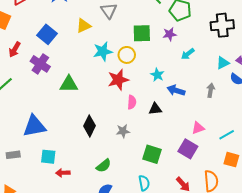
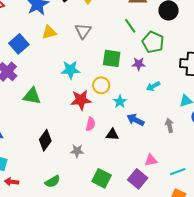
yellow triangle: (84, 26) -> (49, 32), moved
yellow circle: (127, 55) -> (101, 85), moved
gray arrow: (211, 90) -> (169, 125), turned -32

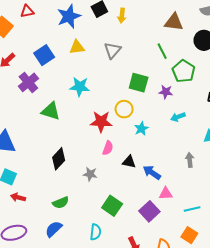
cyan star: (70, 70) -> (80, 87), moved
blue arrow: (136, 120) -> (152, 172), moved

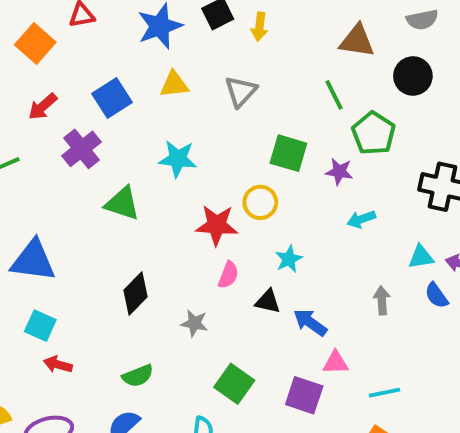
cyan star: (141, 129) -> (289, 259), moved
purple square: (149, 211) -> (304, 395), turned -30

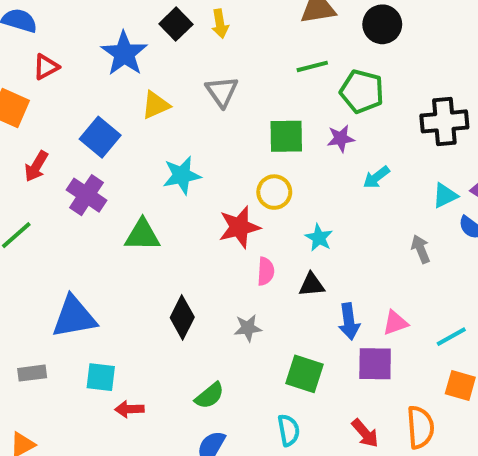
green line: (334, 95) -> (312, 66), turned -60
blue arrow: (310, 322) -> (349, 321), moved, turned -116

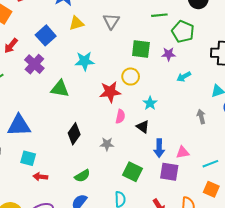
black triangle: (312, 285) -> (143, 127), turned 32

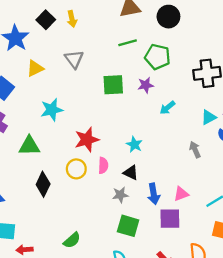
yellow circle: (131, 77) -> (76, 169), moved
black diamond: (74, 134) -> (43, 184), moved
gray star: (107, 144) -> (120, 195), moved

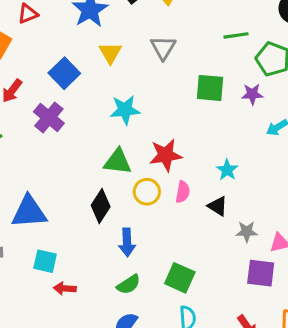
yellow triangle: (35, 68) -> (110, 53), turned -42
green triangle: (29, 146) -> (118, 162), moved
blue arrow: (154, 194) -> (127, 242), moved
gray star: (120, 195) -> (247, 232), moved
green square: (128, 226) -> (180, 278), moved

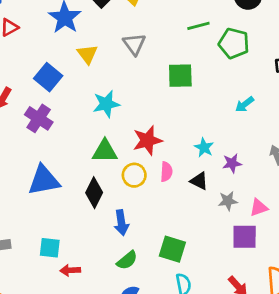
purple star: (252, 94) -> (232, 163), moved
blue triangle: (29, 212) -> (44, 180), moved

